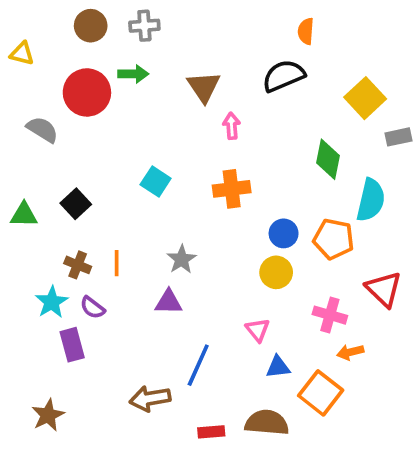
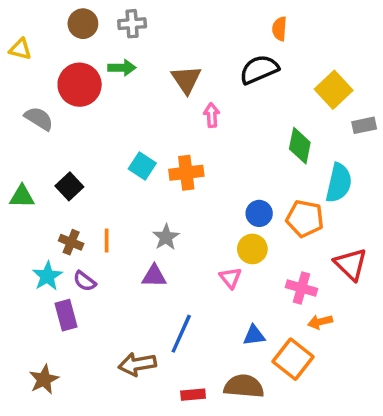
orange cross: (232, 189) -> (186, 173), moved
pink triangle: (258, 330) -> (230, 278), moved

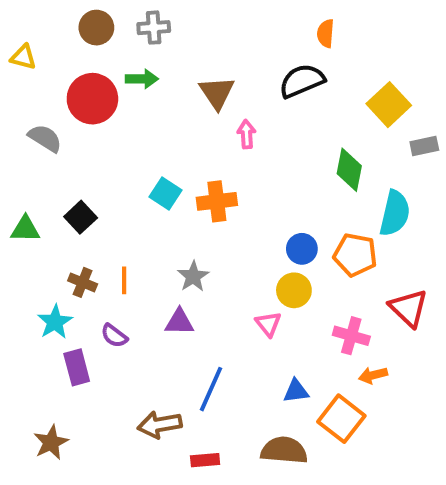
purple semicircle: (85, 281) -> (114, 336), moved
red rectangle: (193, 395) -> (205, 460), moved

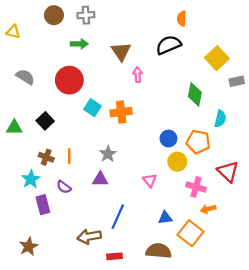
red circle: (92, 99) -> (69, 80), moved
cyan semicircle: (395, 213) -> (220, 119), size x0.7
yellow circle: (294, 290) -> (177, 162), moved

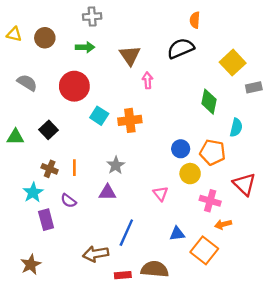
brown circle: (54, 15) -> (45, 38), moved
brown semicircle: (159, 251) -> (155, 269), moved

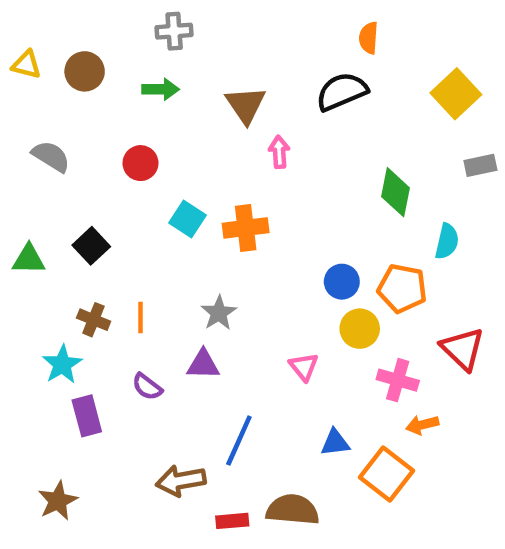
yellow square: (233, 63) -> (456, 94), moved
red circle: (74, 86) -> (140, 163), size x0.6
purple semicircle: (68, 201) -> (147, 387), moved

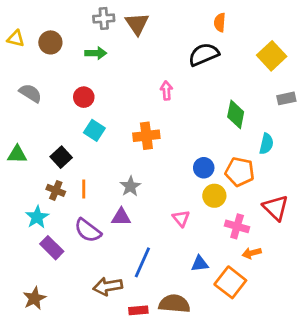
brown triangle: (246, 105) -> (137, 24), moved
cyan square: (187, 219) -> (94, 130), moved
black square: (91, 246) -> (61, 157), moved
purple semicircle: (147, 387) -> (88, 230), size x1.5
purple rectangle: (87, 416) -> (52, 248), turned -30

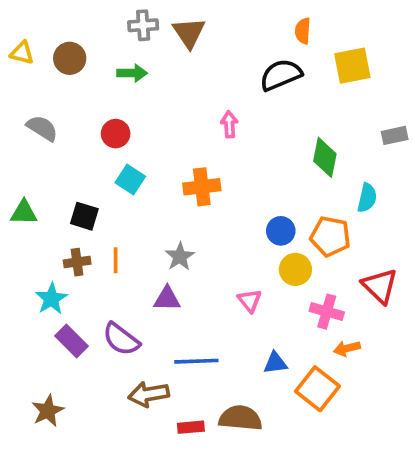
yellow square: (272, 56) -> (352, 66), moved, turned 32
black square: (61, 157) -> (84, 216), turned -30
brown cross: (56, 190) -> (77, 262), turned -30
purple semicircle: (88, 230) -> (121, 339), moved
blue line: (142, 262) -> (196, 361), turned 64

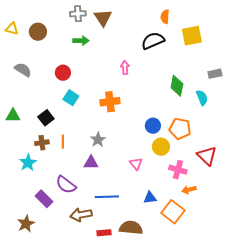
green arrow: (132, 73) -> (81, 41), moved
cyan semicircle: (367, 198) -> (202, 98), moved, turned -35
black square: (84, 216) -> (46, 118), turned 35
purple rectangle: (72, 341) -> (44, 199), moved

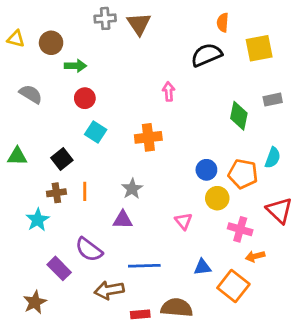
green arrow: (81, 41) -> (75, 66), moved
gray rectangle: (215, 74) -> (273, 100), moved
cyan semicircle: (202, 98) -> (273, 158), moved, turned 42

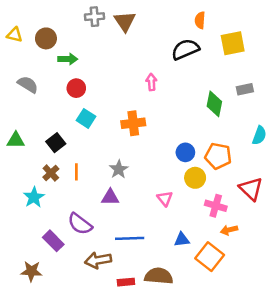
cyan semicircle: (273, 158) -> (259, 135), moved
brown cross: (56, 193) -> (51, 173), turned -35
brown star: (35, 302) -> (31, 271), turned 30

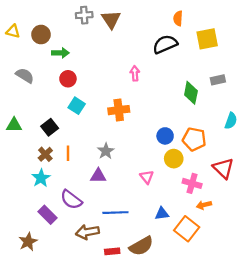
cyan star: (34, 197) -> (41, 178), moved
brown star: (31, 271) -> (28, 242), turned -30
brown semicircle: (159, 276) -> (141, 246), turned 145

